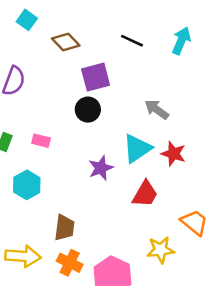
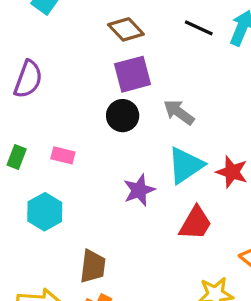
black line: (132, 41) -> (199, 28), moved
brown diamond: (66, 42) -> (126, 29), moved
gray arrow: (157, 110) -> (179, 112), moved

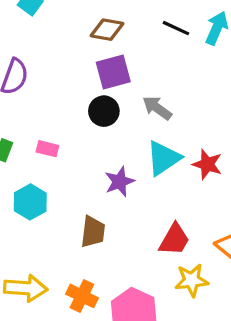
brown diamond: (126, 29) -> (107, 30), turned -36
red trapezoid: (195, 223) -> (174, 240), moved
brown trapezoid: (93, 266) -> (93, 232), moved

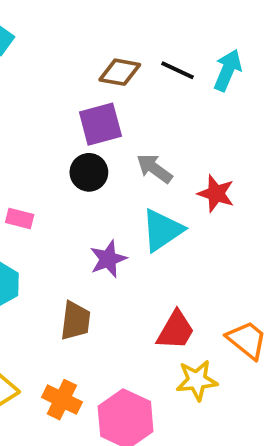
brown diamond: (107, 30) -> (120, 72), moved
red star: (207, 164) -> (216, 194), moved

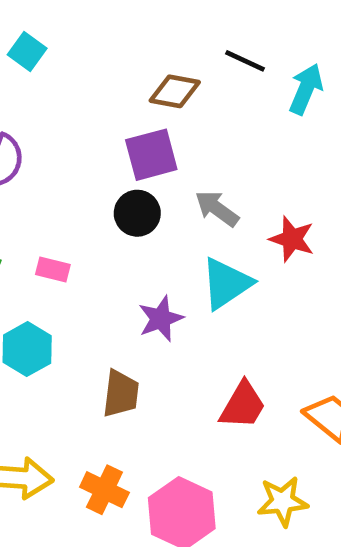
black line: (178, 70) -> (245, 61), moved
yellow star: (197, 380) -> (283, 501), moved

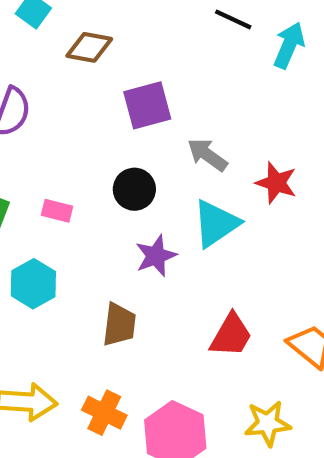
brown diamond: (175, 91) -> (89, 47), moved
black circle: (137, 213) -> (134, 189), moved

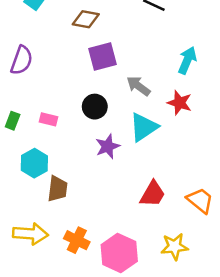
cyan arrow: (289, 45) -> (187, 60), moved
brown diamond: (89, 47) -> (86, 19), moved
brown trapezoid: (119, 325) -> (58, 189), moved

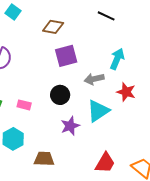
cyan arrow: (187, 60) -> (117, 59), moved
gray arrow: (138, 86) -> (94, 79), turned -48
brown trapezoid: (58, 189) -> (44, 159), moved, turned -95

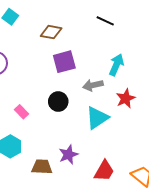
red star: (126, 92) -> (126, 98), turned 30
pink rectangle: (24, 105) -> (21, 112), turned 32
purple star: (70, 126) -> (68, 155), moved

